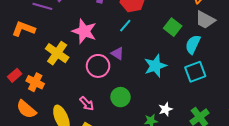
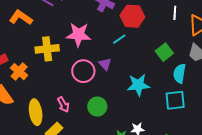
pink star: (84, 31) -> (79, 35), turned -30
cyan semicircle: (193, 44) -> (179, 74), turned -30
yellow cross: (57, 53) -> (47, 49), turned 35

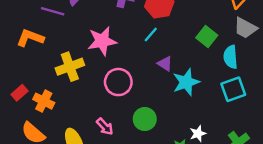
purple triangle: (105, 64) -> (165, 64), moved

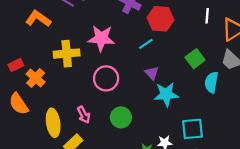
cyan square: (233, 89) -> (192, 129), moved

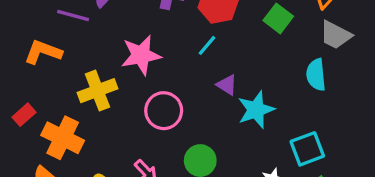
green square: (195, 59) -> (278, 18), moved
red rectangle: (16, 65) -> (24, 115), moved
orange cross: (36, 78) -> (63, 138), size x1.4

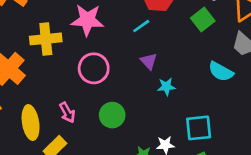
cyan semicircle: (316, 75) -> (221, 71), turned -70
cyan star: (256, 110) -> (166, 87), size x0.6

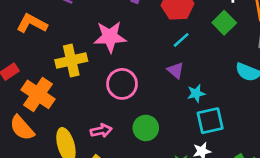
cyan line: (141, 26) -> (181, 40), moved
pink arrow: (67, 112) -> (101, 131), turned -66
cyan square: (199, 128) -> (210, 121), moved

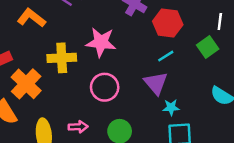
purple triangle: (176, 70) -> (156, 83), size x1.5

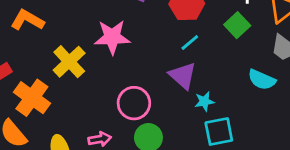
yellow cross: (62, 58) -> (69, 62), turned -32
pink circle: (105, 87) -> (134, 103), moved

